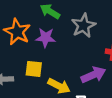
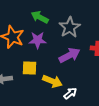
purple arrow: (93, 75) -> (69, 55), moved

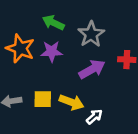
yellow square: (29, 68) -> (43, 99), moved

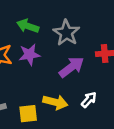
yellow square: (43, 99) -> (28, 114), moved
white arrow: (94, 117) -> (89, 100), moved

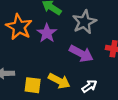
purple star: (29, 55) -> (47, 33), turned 30
purple arrow: (71, 67) -> (81, 54), turned 50

